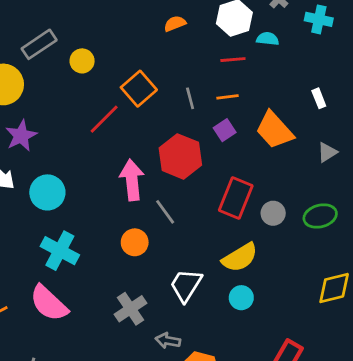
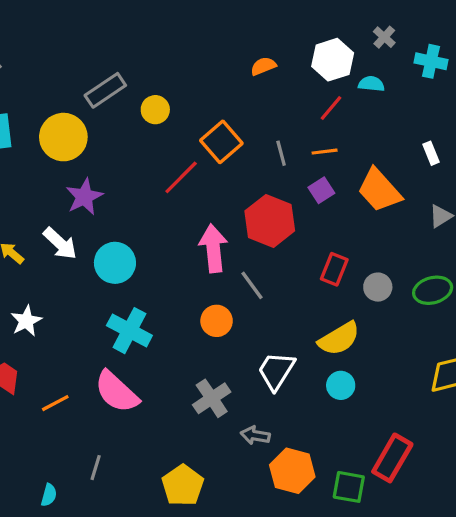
red line: (233, 60) -> (331, 108), turned -45
red rectangle: (236, 198) -> (334, 269), size x0.7

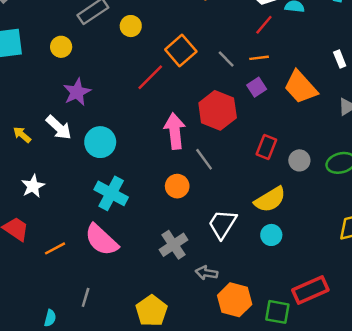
yellow circle: (63, 137) -> (61, 47), size x0.6
gray line: (281, 153) -> (226, 59), turned -30
red rectangle: (392, 458) -> (310, 290), turned 36

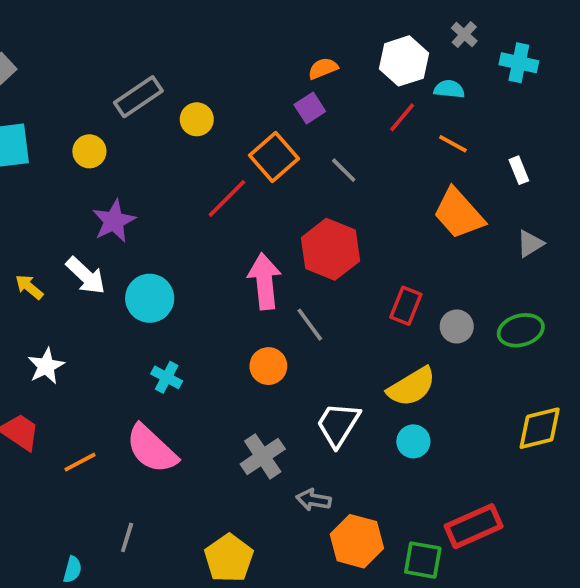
orange line: (259, 58) -> (453, 144), moved, turned 36
purple square: (257, 87) -> (310, 108), moved
cyan cross: (111, 193) -> (167, 377), size x0.6

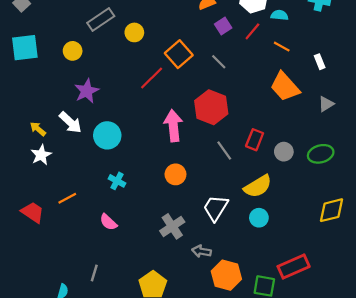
purple square: (310, 108) -> (223, 26), moved
gray line: (310, 325) -> (224, 151), moved
white star: (46, 366) -> (41, 155), moved
pink semicircle: (152, 449) -> (108, 222), size x0.6
orange line: (80, 462) -> (67, 198), moved

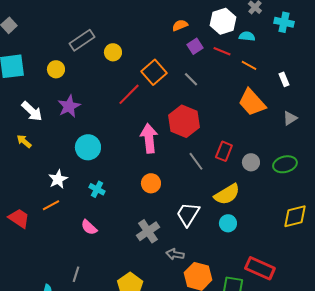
red line: (252, 31) -> (222, 51), turned 72
white arrow: (70, 122) -> (32, 111), moved
white star: (41, 155) -> (58, 179), moved
red rectangle: (294, 266) -> (260, 268), turned 48

